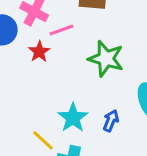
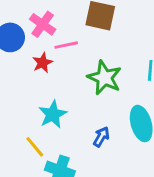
cyan star: (73, 118) -> (53, 114), moved

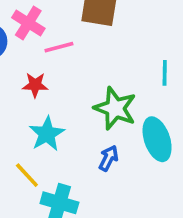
red star: (42, 63) -> (35, 85), moved, turned 30
green star: (104, 78) -> (115, 108), moved

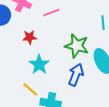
pink line: (59, 47) -> (51, 13), moved
blue arrow: (109, 158) -> (76, 75), size x1.5

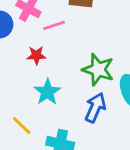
pink line: (51, 13) -> (54, 25), moved
yellow line: (30, 89) -> (22, 126), moved

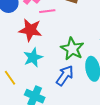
red star: (36, 55) -> (30, 30), size x1.6

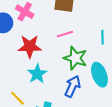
pink line: (47, 11) -> (65, 34), moved

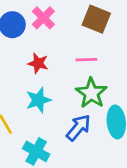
red star: (30, 46) -> (38, 63), size x0.7

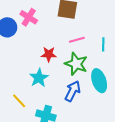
pink line: (86, 60) -> (77, 40), moved
red star: (38, 63) -> (49, 54), moved

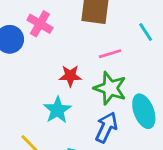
cyan line: (103, 44) -> (146, 32), moved, turned -32

